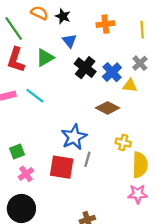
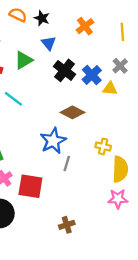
orange cross: (105, 24) -> (85, 26), turned -30
brown diamond: (108, 108) -> (72, 112), moved
red square: (62, 167) -> (30, 186), moved

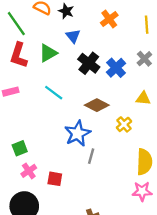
yellow triangle: (110, 89) -> (143, 98), moved
cyan line: (13, 99) -> (54, 93), moved
yellow cross: (103, 146) -> (124, 124), moved, turned 35
red square: (30, 186) -> (55, 179), size x0.6

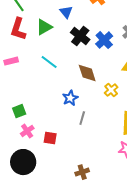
brown diamond: (97, 105) -> (87, 73), turned 45
blue star: (78, 133) -> (70, 98), size x0.7

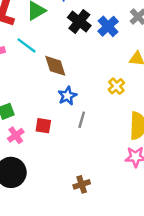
cyan line: (49, 62) -> (27, 45), moved
brown diamond: (87, 73) -> (55, 66), moved
red square: (50, 138) -> (43, 126), moved

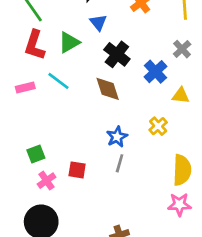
blue cross: (108, 26) -> (155, 72), moved
brown diamond: (55, 66) -> (108, 89), moved
blue star: (67, 96) -> (117, 137), moved

